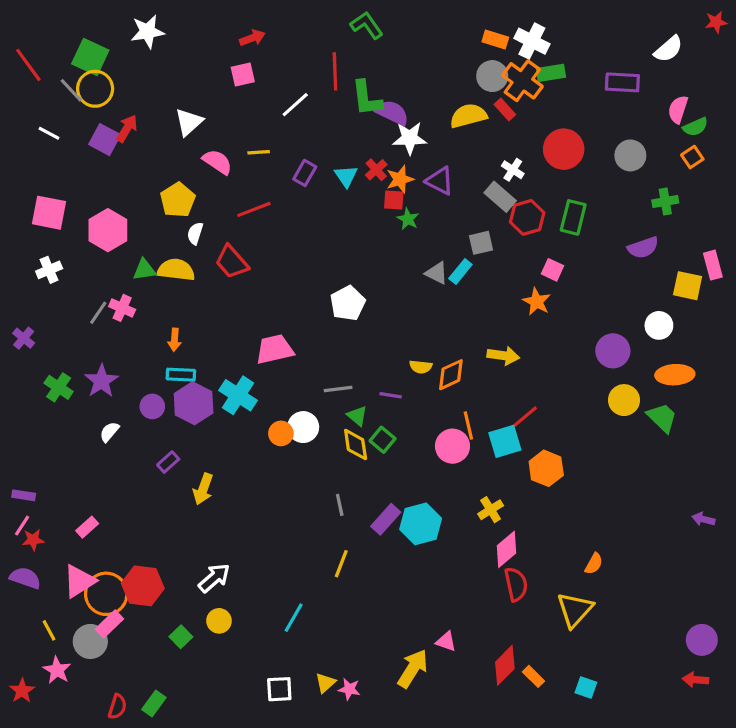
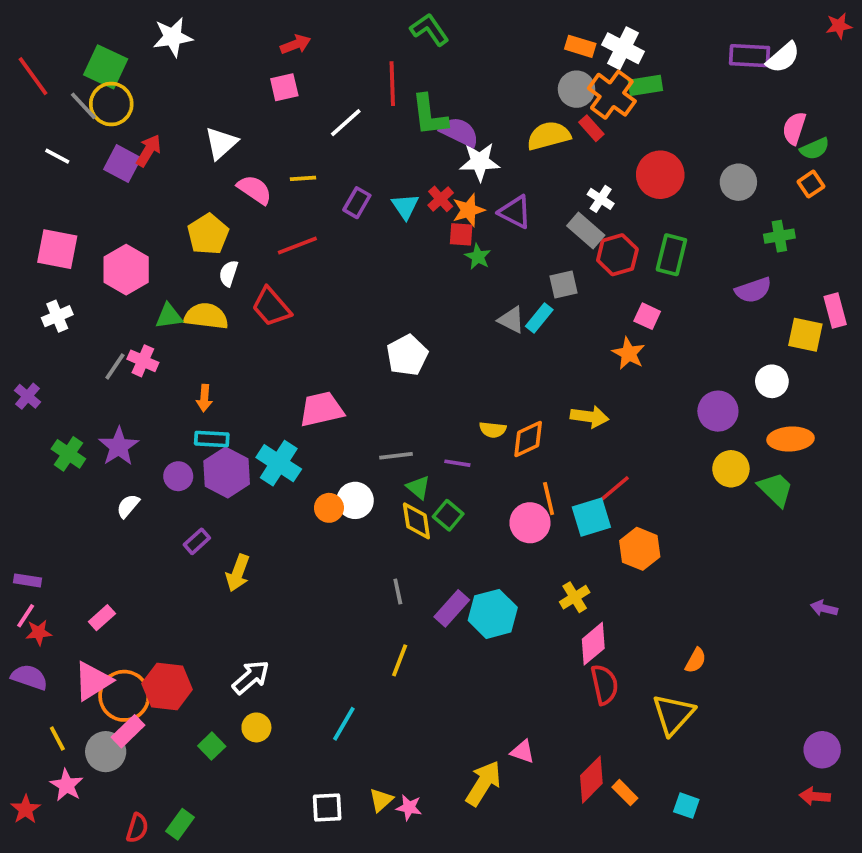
purple rectangle: (622, 82) -> (750, 56), moved

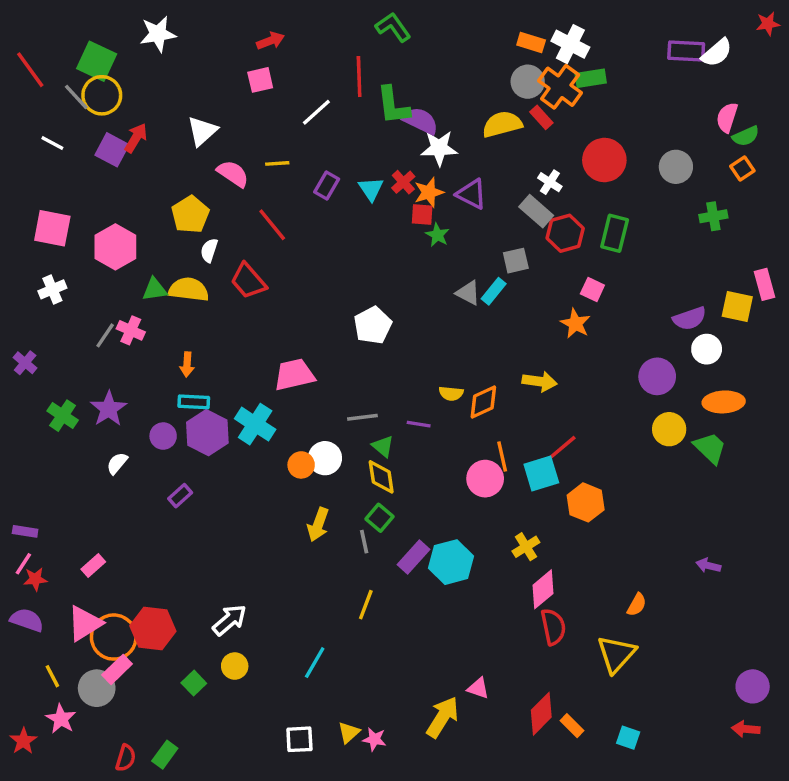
red line: (297, 245) -> (272, 225), turned 72
purple semicircle: (753, 290) -> (690, 318), moved
green square: (448, 515) -> (379, 518), moved
yellow arrow: (238, 573) -> (318, 525), moved
purple arrow: (824, 608) -> (708, 565), moved

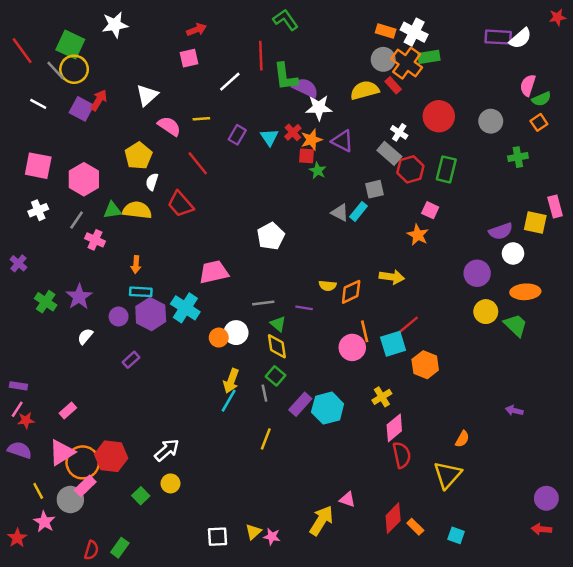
gray line: (105, 335) -> (77, 220), moved
cyan line: (315, 663) -> (229, 401), moved

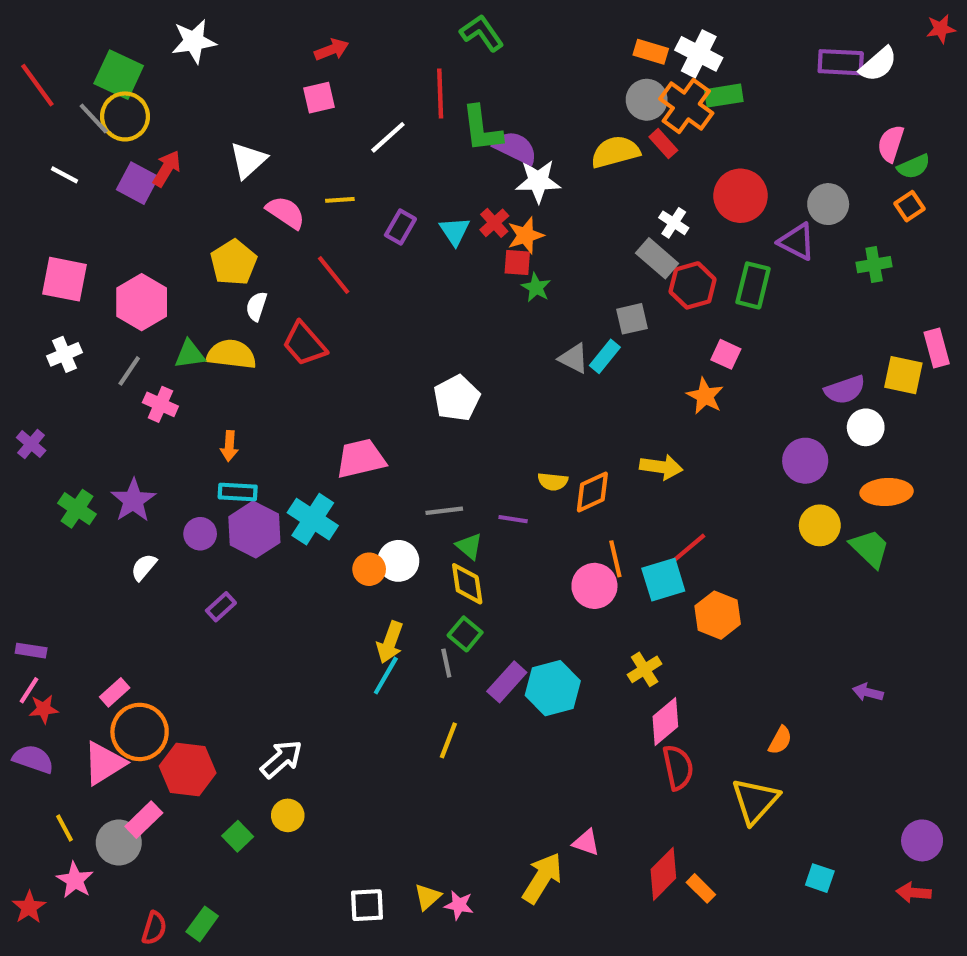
purple triangle: (342, 141) -> (797, 242), moved
orange circle: (83, 462) -> (140, 732), moved
cyan square: (456, 535) -> (820, 878), moved

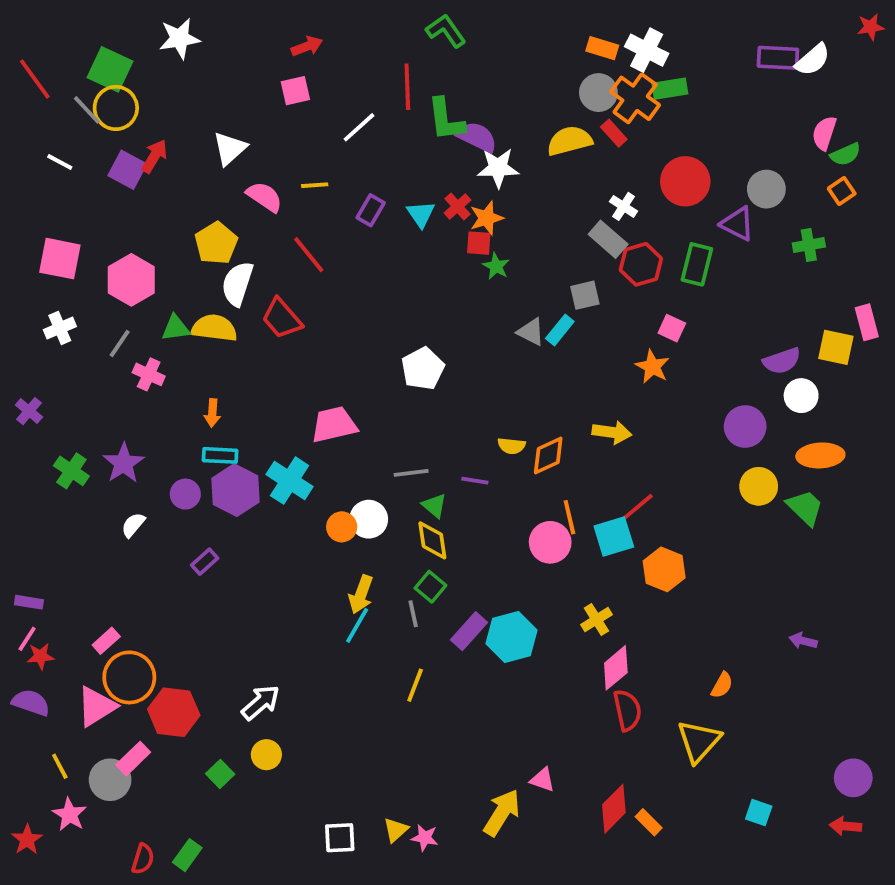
white semicircle: (256, 306) -> (237, 284), size x1.6

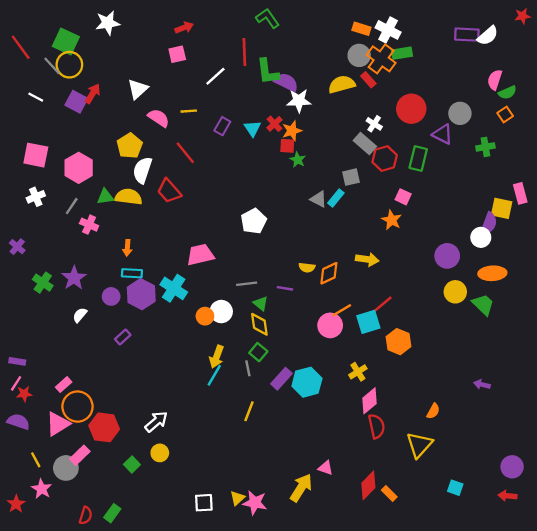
purple semicircle: (782, 361) -> (489, 223), moved, turned -50
orange line: (569, 517) -> (342, 310), turned 72
pink star: (425, 838) -> (255, 503), size x1.5

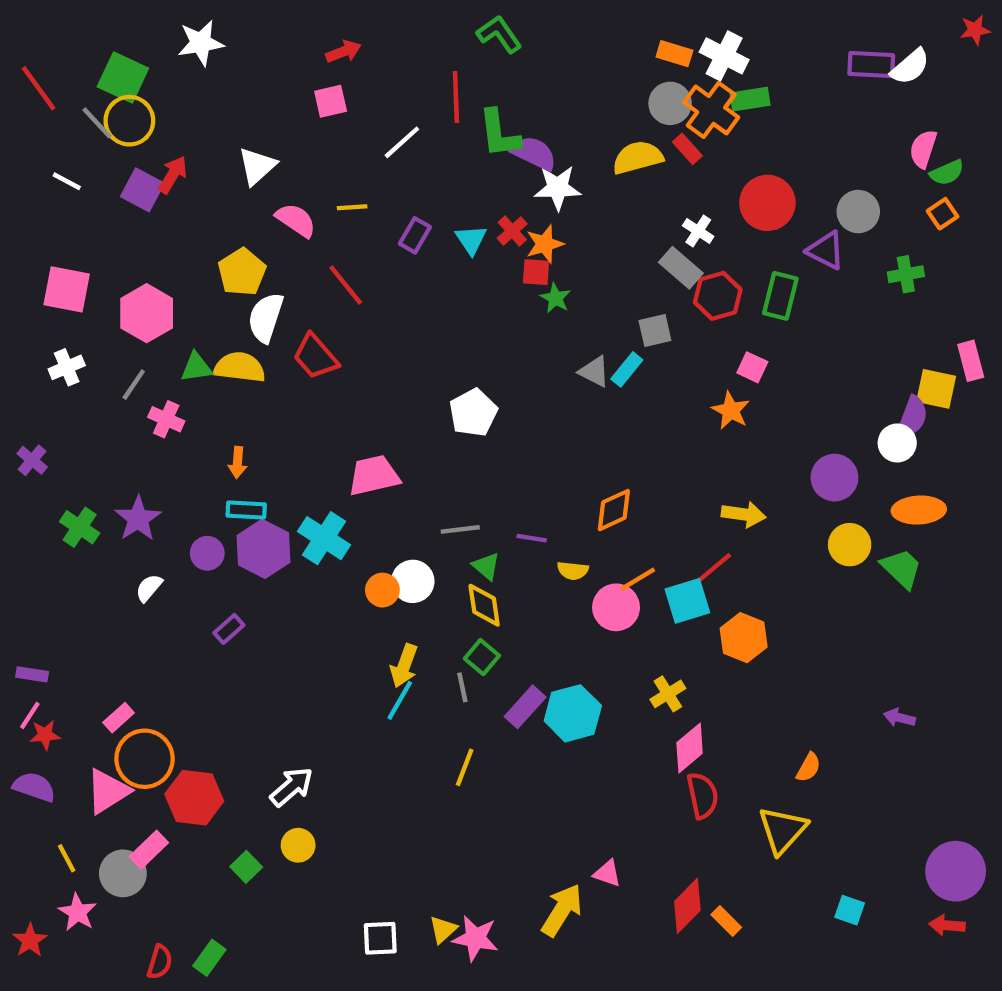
yellow arrow: (367, 259) -> (744, 514), moved
yellow semicircle: (307, 267) -> (573, 571), moved
purple circle: (512, 467) -> (956, 871), size x1.4

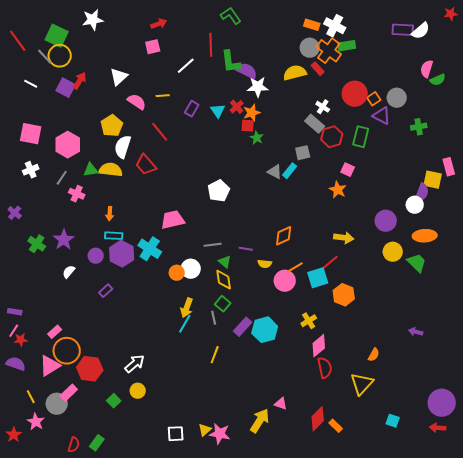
orange square: (943, 214) -> (374, 99), moved

